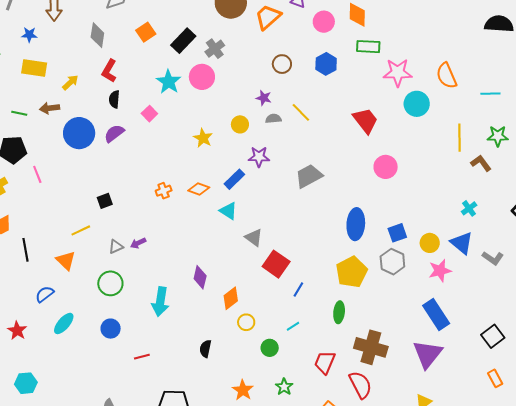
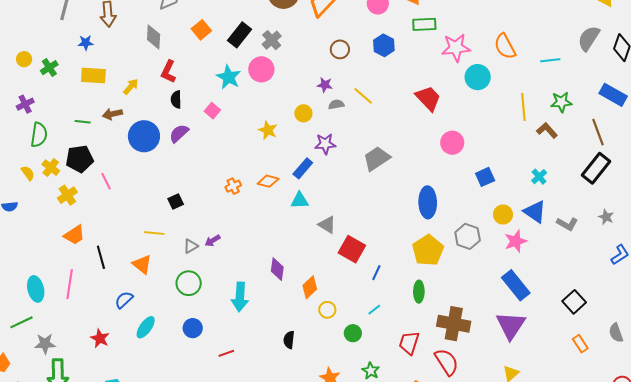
cyan triangle: (228, 211) -> (300, 200), turned -30
yellow line: (81, 230) -> (154, 233), turned 36
blue square: (397, 233) -> (485, 177), moved

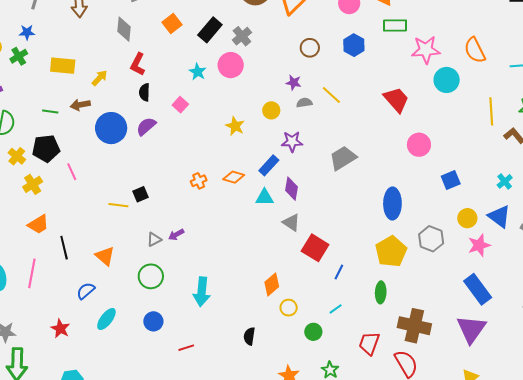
blue star: (86, 43) -> (27, 32), moved
cyan star: (229, 77) -> (198, 72), size x0.7
yellow line: (154, 233) -> (118, 205), moved
purple diamond: (277, 269) -> (292, 189), moved

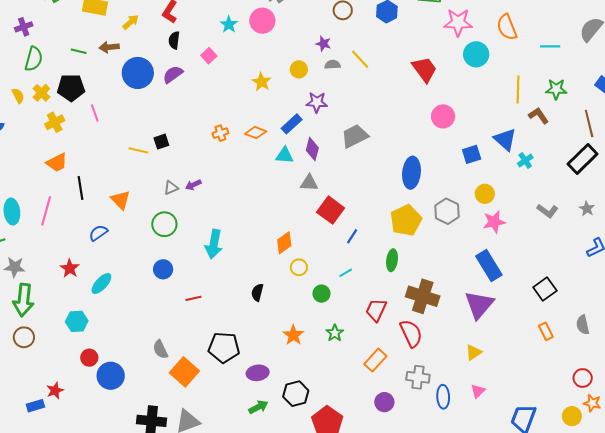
gray trapezoid: (343, 158) -> (355, 136), moved
blue triangle: (499, 216) -> (505, 139), moved
gray triangle: (291, 223) -> (309, 183), turned -36
cyan ellipse: (106, 319) -> (101, 283), moved

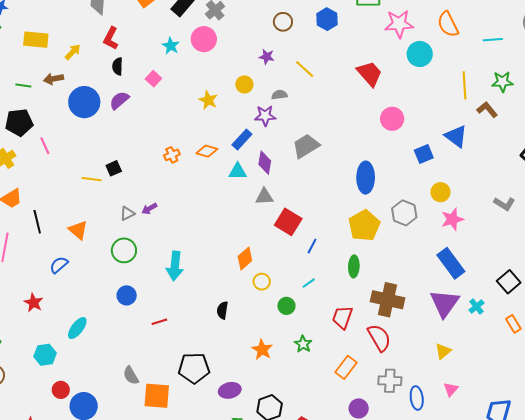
gray semicircle: (332, 65) -> (279, 95), moved
cyan cross: (525, 161) -> (476, 307), moved
cyan ellipse: (101, 283) -> (77, 328), moved
orange square: (184, 372) -> (157, 396), turned -32

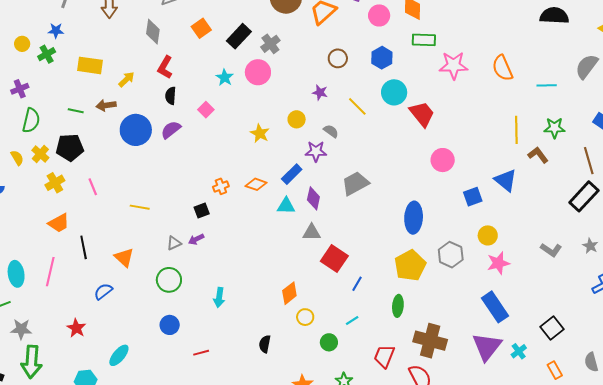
cyan circle: (420, 54) -> (394, 92), moved
gray semicircle: (279, 95) -> (331, 131), turned 42
pink line: (45, 146) -> (93, 187), moved
black square: (114, 168) -> (202, 210), moved
cyan arrow: (175, 266) -> (219, 298), size x0.7

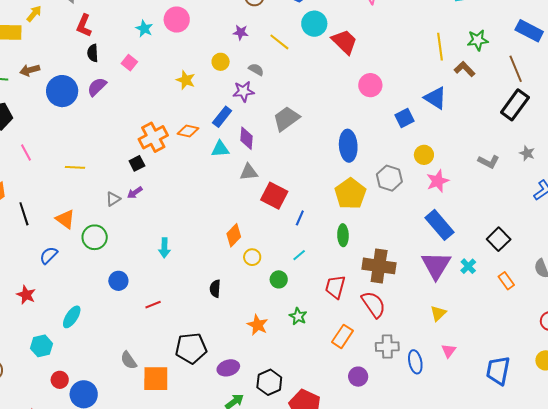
yellow arrow: (126, 79) -> (34, 14), moved
orange cross: (221, 186) -> (153, 137), size x1.8
green circle: (169, 280) -> (95, 237), moved

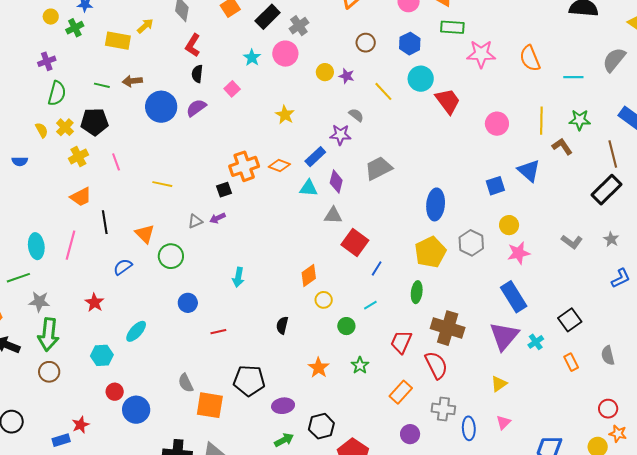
yellow circle: (221, 62) -> (325, 72), moved
pink circle: (370, 85) -> (497, 124), moved

